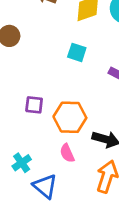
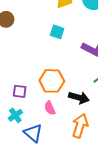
purple square: (34, 105) -> (20, 91), moved

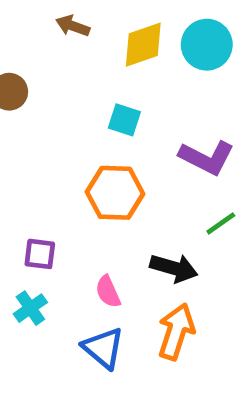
orange hexagon: (52, 81) -> (115, 193), moved
blue triangle: (33, 133) -> (103, 348), moved

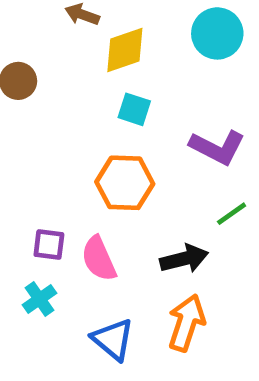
yellow diamond: (143, 45) -> (125, 50), moved
black arrow: (174, 268) -> (184, 259), turned -30
pink semicircle: (108, 292) -> (99, 259), moved, size x1.4

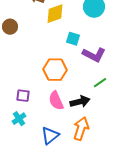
cyan square: (134, 109) -> (73, 39), moved
pink semicircle: (99, 259) -> (56, 101), moved
blue triangle: (113, 339) -> (50, 136), turned 42

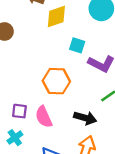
pink semicircle: (56, 101) -> (44, 117), moved
black arrow: (80, 102) -> (85, 118), turned 30

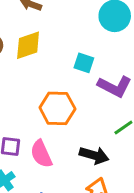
yellow diamond: (56, 16) -> (28, 45), moved

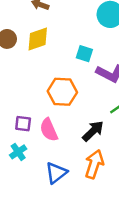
black arrow: (94, 155) -> (93, 131), turned -60

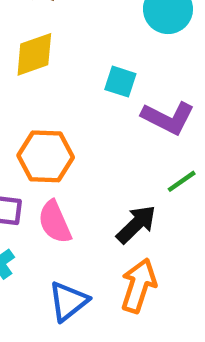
orange hexagon: (62, 92) -> (46, 156), moved

